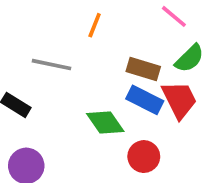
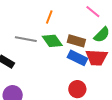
red trapezoid: (179, 100) -> (97, 58), turned 120
green diamond: (105, 122) -> (52, 41), moved

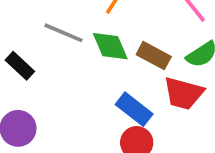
blue rectangle: (77, 58) -> (134, 109), moved

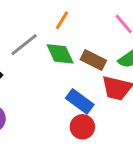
gray line: (63, 33) -> (24, 45), turned -60

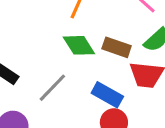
gray line: (24, 45) -> (52, 88), moved

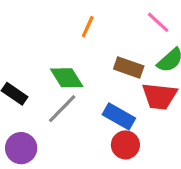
green diamond: (79, 45) -> (67, 78), moved

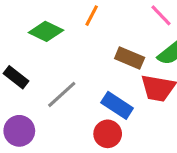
green diamond: (67, 78) -> (46, 31), moved, turned -36
red circle: (125, 145) -> (108, 134), moved

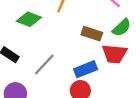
blue rectangle: (117, 105) -> (86, 69), turned -50

